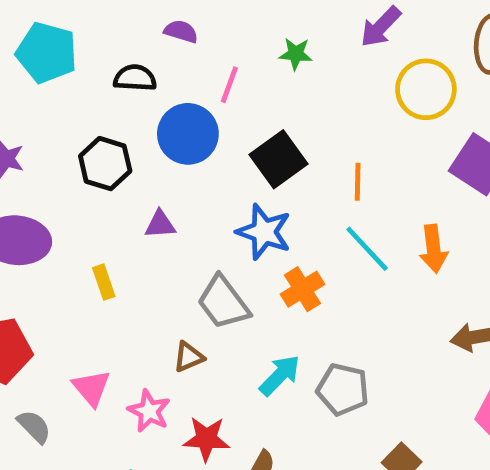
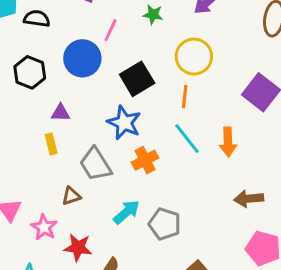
black semicircle: (135, 78) -> (37, 19), moved
yellow circle: (426, 89) -> (194, 57), moved
yellow rectangle: (104, 282) -> (51, 144), moved

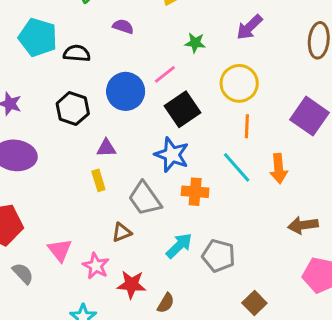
pink line: (111, 30) -> (165, 74), moved, turned 30
orange line: (185, 97) -> (247, 126), moved
orange cross: (145, 160) -> (195, 192), turned 35

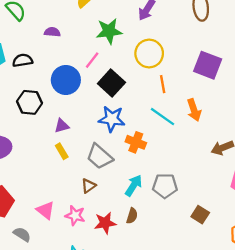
green star: (195, 43) -> (109, 31), size x1.6
orange cross: (195, 192) -> (136, 142), turned 30
brown semicircle: (166, 303) -> (132, 216), moved

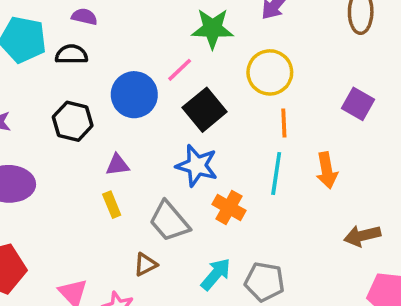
purple semicircle: (52, 32) -> (84, 17), moved
purple square: (208, 65) -> (358, 104), size x0.7
cyan line: (162, 117) -> (276, 174), turned 55

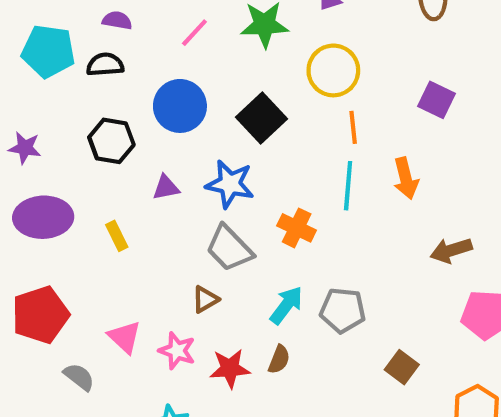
pink line: (180, 70) -> (194, 33), moved
blue star: (197, 166) -> (230, 184), moved
yellow rectangle: (112, 205) -> (117, 236), moved

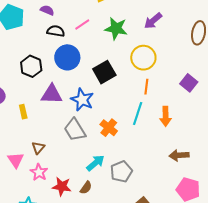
black semicircle: (105, 65) -> (56, 31), moved
purple triangle: (166, 188) -> (52, 94), size x1.6
brown triangle: (205, 299) -> (38, 148), moved, turned -32
gray pentagon: (343, 310) -> (121, 172), turned 30

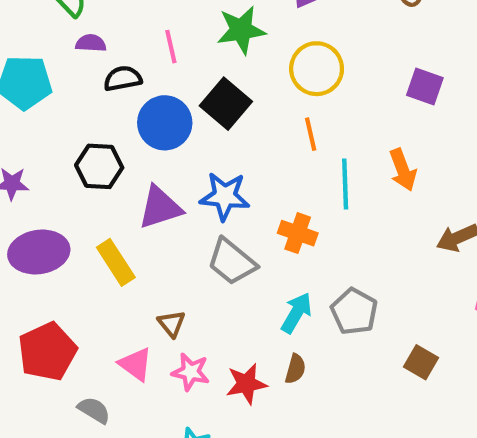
pink line: (82, 25) -> (171, 47), turned -49
black square: (104, 72) -> (226, 104), moved
orange line: (146, 87) -> (311, 134), moved
yellow rectangle: (23, 112) -> (116, 262), size x1.5

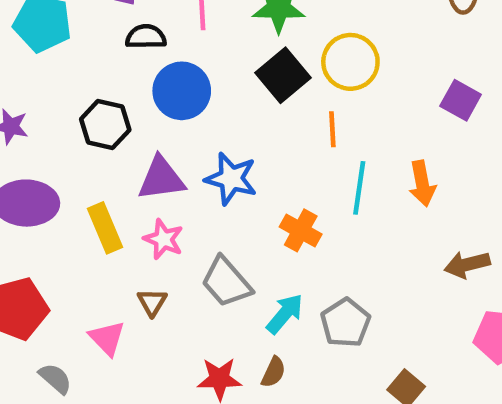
black square: (226, 104) -> (283, 75), moved
gray trapezoid: (232, 262) -> (226, 282), moved
pink star: (191, 372) -> (163, 239), moved

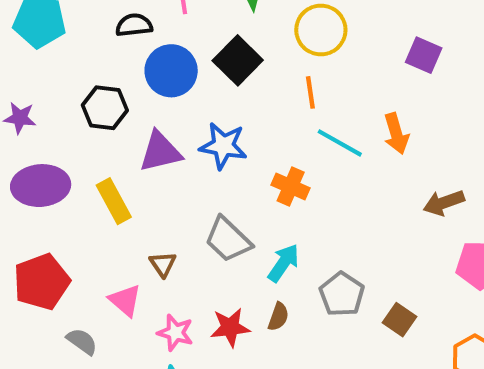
black square: (283, 75) -> (238, 60), moved
cyan line: (359, 188) -> (340, 143), turned -63
pink star: (163, 239) -> (175, 333), moved
gray pentagon: (346, 323) -> (342, 294), moved

